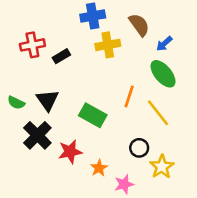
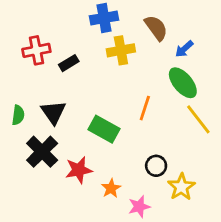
green semicircle: (16, 103) -> (18, 115), turned -108
yellow line: (158, 113) -> (198, 119), moved

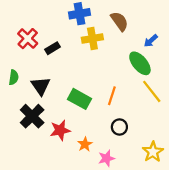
blue arrow: (184, 49) -> (151, 41), moved
red cross: (36, 50) -> (28, 39), turned -36
orange line: (145, 108) -> (112, 96), moved
green semicircle: (18, 115) -> (14, 77), moved
yellow star: (181, 187) -> (153, 152), moved

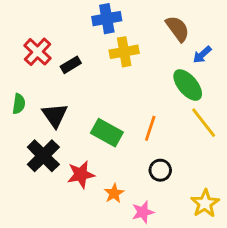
brown semicircle: (119, 21) -> (178, 29), moved

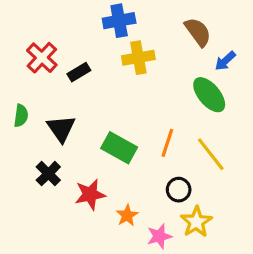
yellow line: (204, 123) -> (211, 154), moved
black cross: (43, 156) -> (48, 174), size x0.7
yellow star: (205, 203) -> (196, 222), moved

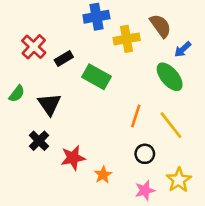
yellow cross: (138, 58) -> (127, 39), moved
green semicircle: (21, 116) -> (17, 94), turned 30
green rectangle: (119, 148) -> (96, 77), moved
yellow star: (196, 222) -> (179, 180), moved
pink star: (159, 236) -> (145, 190), moved

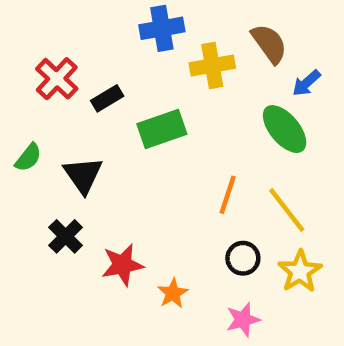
green rectangle: (96, 77) -> (162, 129), turned -48
yellow star: (179, 180) -> (300, 271), moved

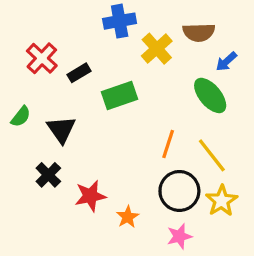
brown semicircle: (269, 44) -> (199, 32), turned 124
yellow cross: (212, 66) -> (157, 49), turned -32
black circle: (243, 258) -> (179, 191), size x1.6

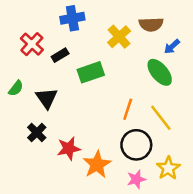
blue cross: (120, 21) -> (72, 18), moved
yellow star: (221, 201) -> (168, 168), moved
orange star: (128, 217) -> (97, 164), size x1.6

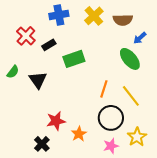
yellow cross: (119, 37) -> (94, 16), moved
black cross: (37, 133) -> (42, 144), moved
orange star: (97, 164) -> (79, 134), size x0.7

